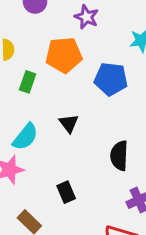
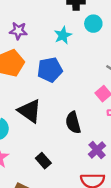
black triangle: (69, 123) -> (30, 111), size x1.6

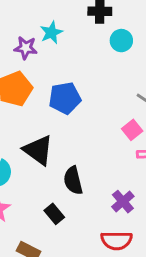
cyan star: (63, 35) -> (51, 33), moved
black semicircle: (73, 123) -> (73, 181), moved

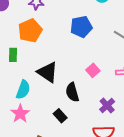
blue pentagon: (65, 98) -> (81, 27), moved
pink square: (132, 130) -> (93, 70), moved

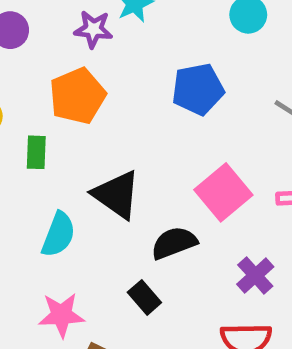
pink square: (93, 70) -> (223, 192), size x1.6
black semicircle: (72, 92) -> (174, 243), turned 84
pink star: (20, 114) -> (61, 315), moved, turned 30

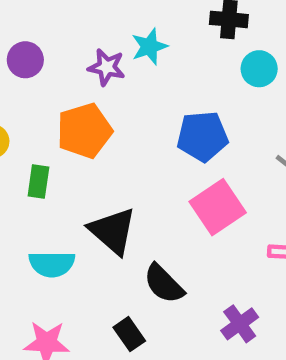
pink square: (223, 192) -> (218, 207), moved
cyan semicircle: (58, 235) -> (52, 264), turned 63
black semicircle: (174, 243) -> (164, 284), turned -120

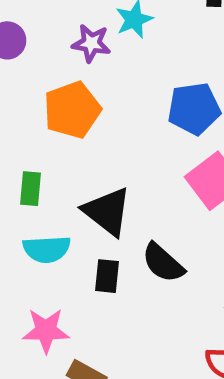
green rectangle: (38, 182) -> (30, 189), moved
black rectangle: (129, 334) -> (107, 276), moved, turned 44

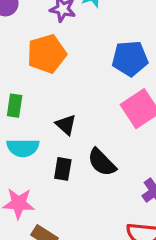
black triangle: (107, 211) -> (66, 125), size x0.6

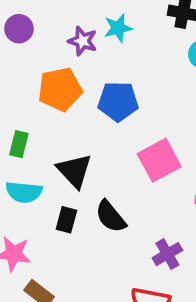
blue pentagon: (130, 58) -> (118, 101), moved
black triangle: (66, 125) -> (74, 171), size x1.5

